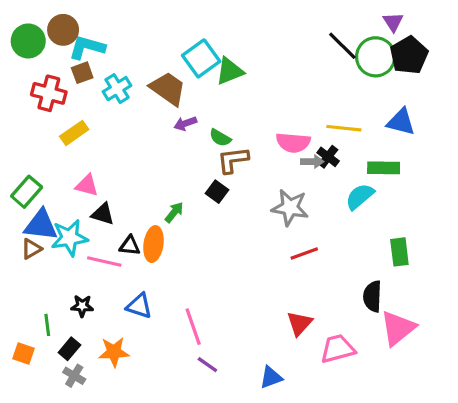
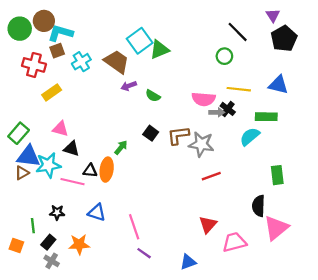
green circle: (376, 57) -> (224, 56), moved, size x0.6
brown L-shape: (233, 160) -> (178, 135), moved

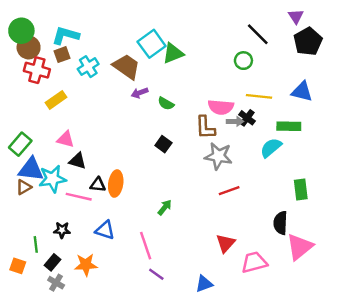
brown circle: (44, 21) -> (29, 47), moved
brown L-shape: (178, 135) -> (205, 127), moved, turned -85
green arrow: (121, 148) -> (165, 207), moved

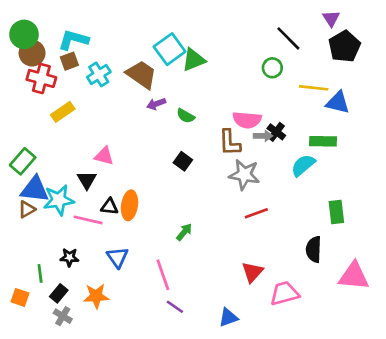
yellow line: (259, 96) -> (314, 88), moved
pink triangle: (66, 139) -> (104, 156), moved
black triangle: (78, 161) -> (87, 180), turned 42
blue triangle: (105, 230) -> (117, 257), turned 36
pink triangle: (300, 247) -> (354, 276), moved, turned 44

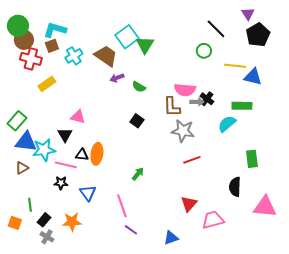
green triangle: (194, 60) -> (145, 45), turned -36
brown triangle: (27, 209) -> (22, 168), moved
black star: (69, 257) -> (61, 183), moved

